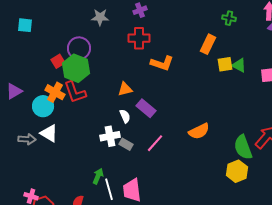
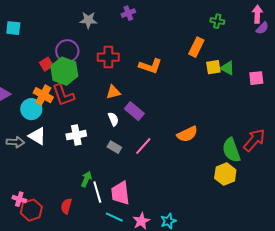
red cross: (139, 38) -> (108, 57), moved
white cross: (110, 136) -> (76, 135), moved

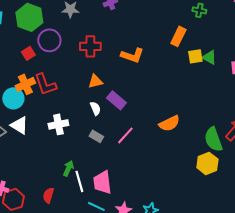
green hexagon: (64, 71) -> (29, 17), moved
orange cross: (43, 95) -> (25, 84), turned 36

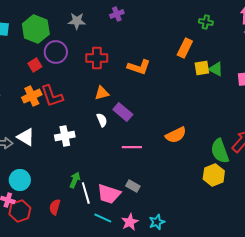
cyan circle: (13, 98) -> (20, 180), moved
pink line: (125, 135) -> (132, 147), turned 48
gray rectangle: (96, 136) -> (133, 186), moved
pink trapezoid: (102, 182) -> (109, 194), turned -65

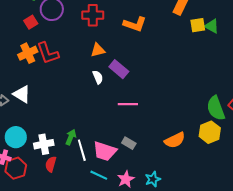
orange semicircle: (176, 135) -> (175, 140), moved
white cross: (65, 136) -> (44, 144), moved

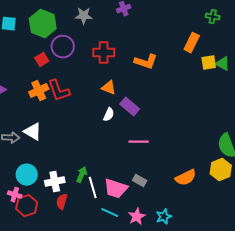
orange triangle: (98, 50) -> (109, 88), turned 35
white semicircle: (98, 77) -> (109, 115), turned 48

